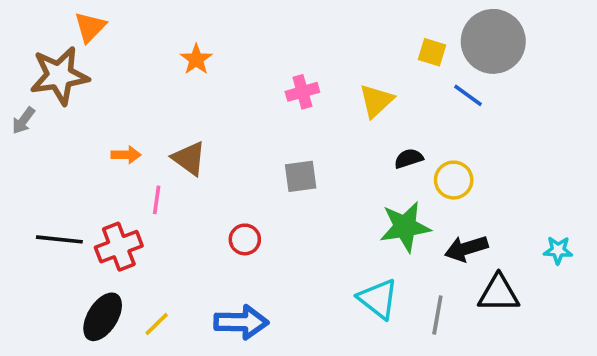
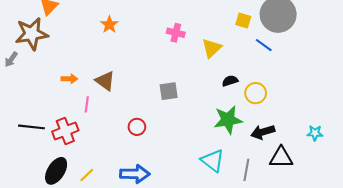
pink cross: (302, 92) -> (176, 33), moved, turned 30

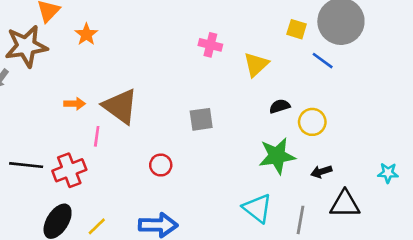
orange star: (109, 25) -> (86, 34), moved
brown triangle: (105, 81) -> (120, 106), size x1.4
black arrow: (263, 132) -> (321, 172), size x0.7

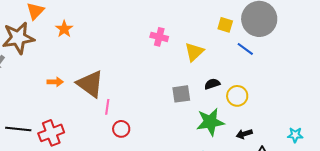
gray square: (201, 119) -> (181, 94), moved
pink line: (97, 136) -> (107, 107), moved

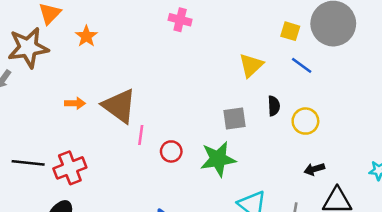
pink cross: (159, 37) -> (180, 20), moved
blue line: (245, 49) -> (302, 65), moved
black semicircle: (212, 84) -> (274, 106), turned 105
green star: (210, 122) -> (218, 159), moved
red circle: (121, 129) -> (171, 151), moved

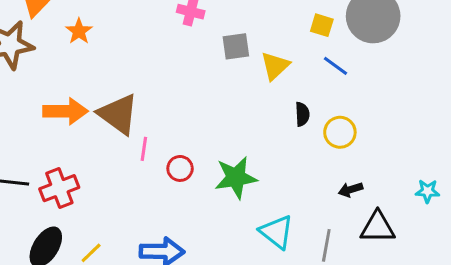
orange arrow: (75, 103) -> (65, 111), size x1.8
gray square: (235, 119) -> (236, 46), moved

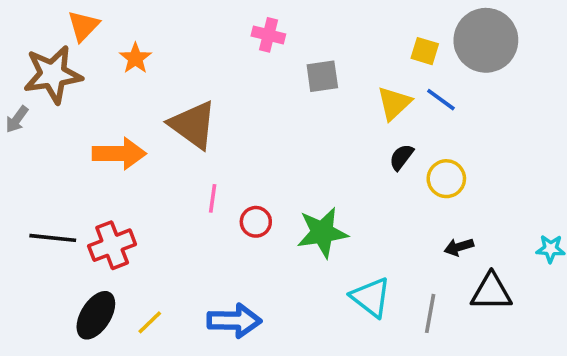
yellow triangle: (275, 66) -> (394, 103), moved
brown triangle: (118, 114) -> (193, 125), moved
black semicircle: (302, 114) -> (401, 157), turned -140

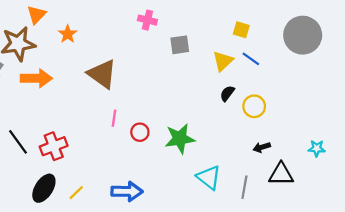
gray circle: (486, 40) -> (303, 35), moved
orange arrow: (119, 154) -> (36, 78), moved
black line: (53, 238) -> (18, 142), turned 48

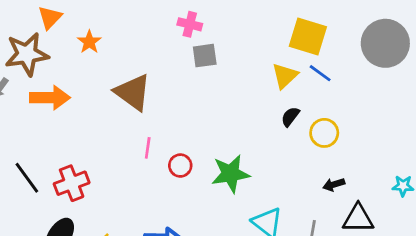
yellow square: (241, 30) -> (308, 37), size x1.8
gray square: (180, 45) -> (205, 56), moved

